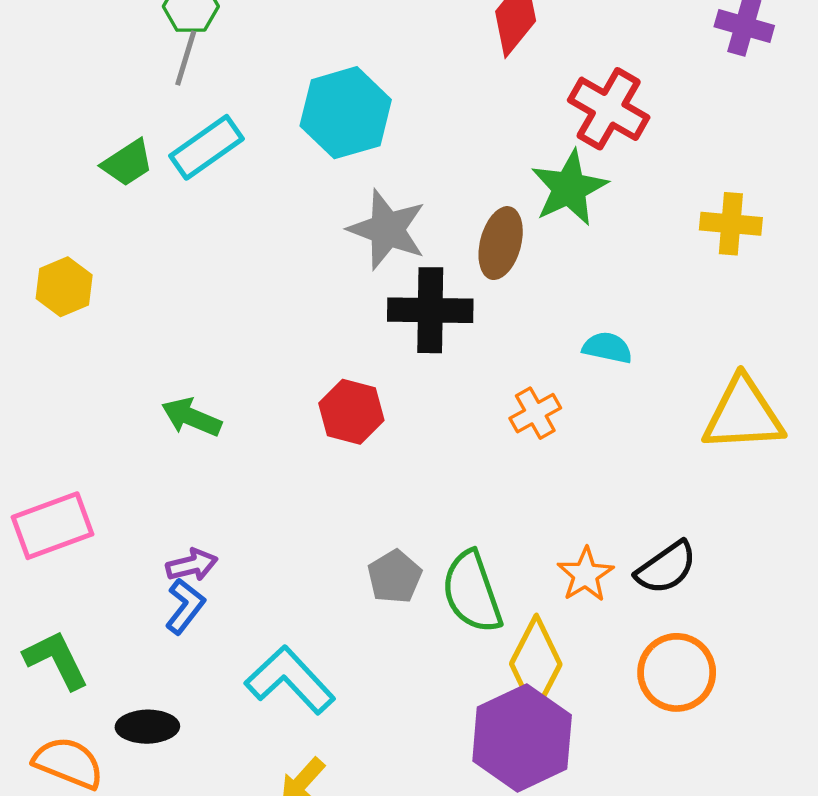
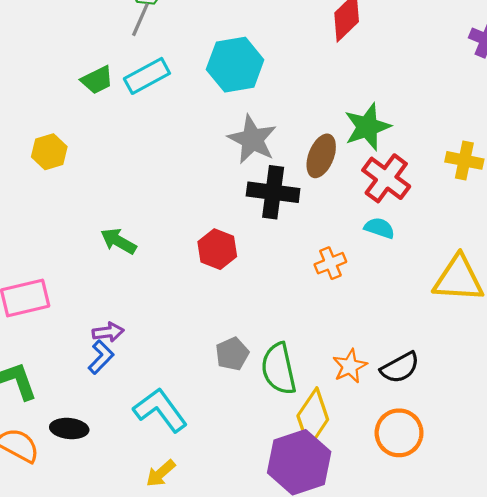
red cross: (609, 109) -> (386, 178), moved

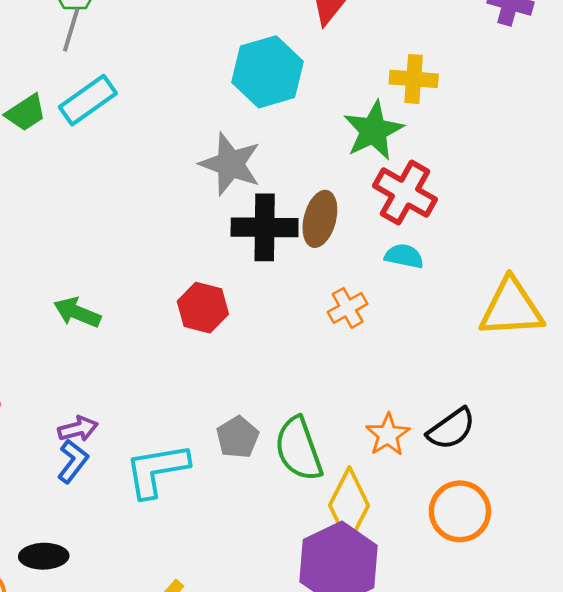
cyan hexagon: (235, 65) -> (268, 72), moved
brown ellipse: (321, 156) -> (320, 219), moved
yellow cross: (464, 160) -> (414, 79), moved
cyan L-shape: (160, 410) -> (157, 470), moved, turned -56

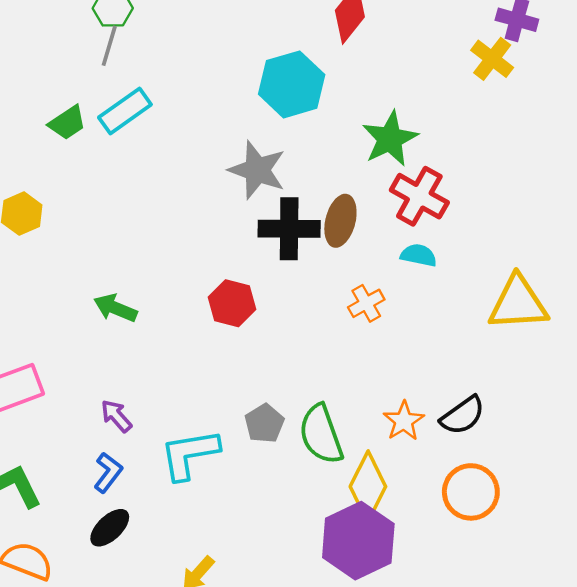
yellow cross: (414, 79) -> (492, 59), moved, turned 33
purple arrow: (78, 429) -> (116, 416), turned -117
blue L-shape: (73, 461) -> (108, 473), moved
black ellipse: (44, 556) -> (110, 528), moved, turned -42

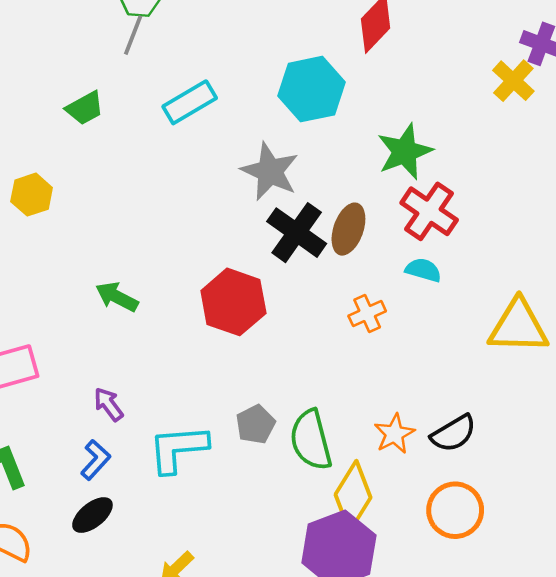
cyan rectangle: (125, 111) -> (190, 102), moved
black cross: (289, 229) -> (297, 233), turned 30
red hexagon: (232, 303) -> (233, 302), size x1.4

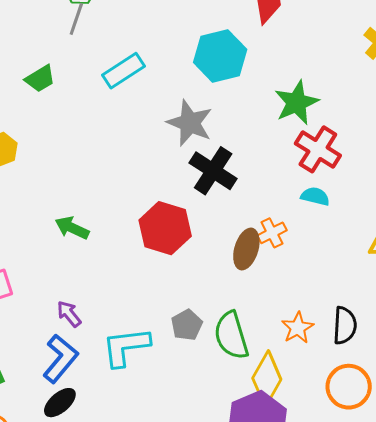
brown ellipse: (348, 229) -> (246, 249), moved
black semicircle: (454, 433) -> (345, 325), turned -54
blue L-shape: (95, 460) -> (60, 359), size x1.5

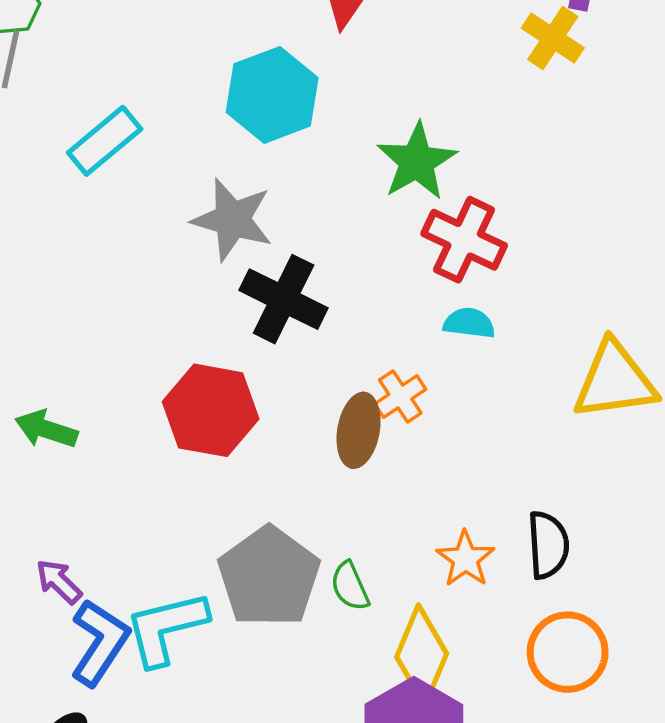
gray pentagon: (187, 325) -> (269, 577), size x1.8
green semicircle: (231, 336) -> (350, 586), size x0.6
blue L-shape: (60, 359) -> (99, 642), moved

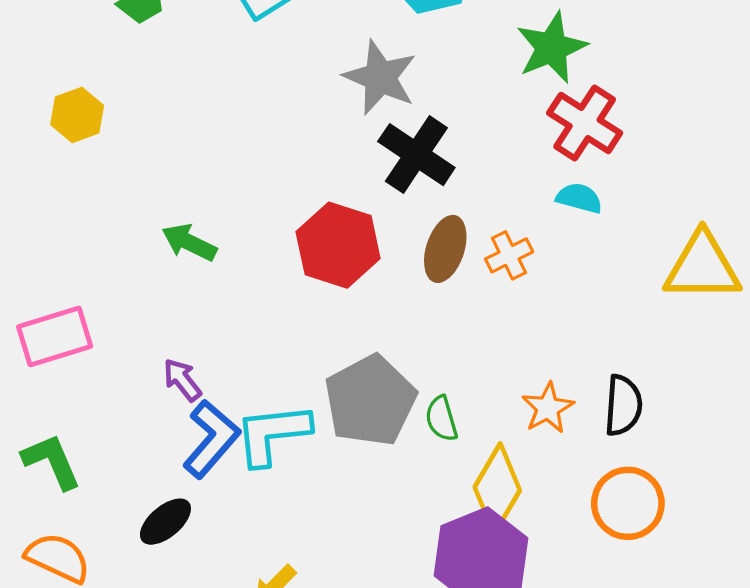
brown ellipse: (359, 430) -> (445, 249), moved

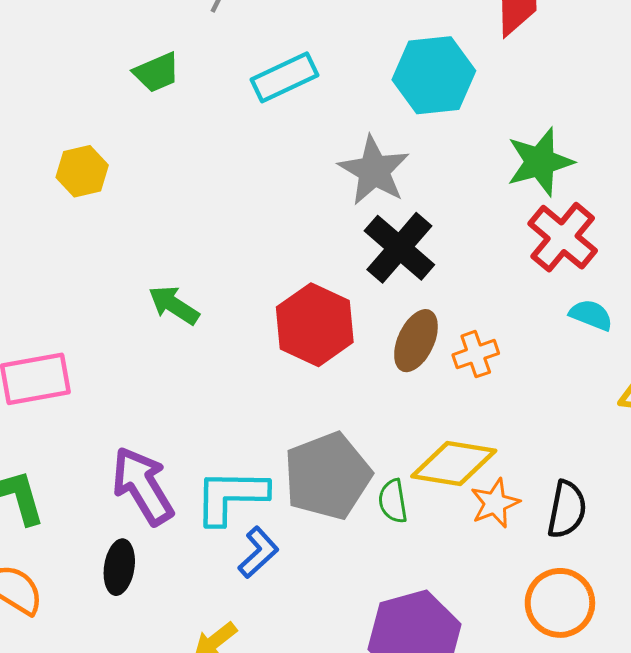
cyan semicircle: (579, 198) -> (591, 315), moved
purple arrow: (182, 380) -> (143, 486), moved, size x1.8
blue L-shape: (211, 439) -> (258, 552), moved, size x0.7
yellow diamond: (497, 489) -> (454, 464), moved, turned 62
black ellipse: (165, 522) -> (119, 567), turned -48

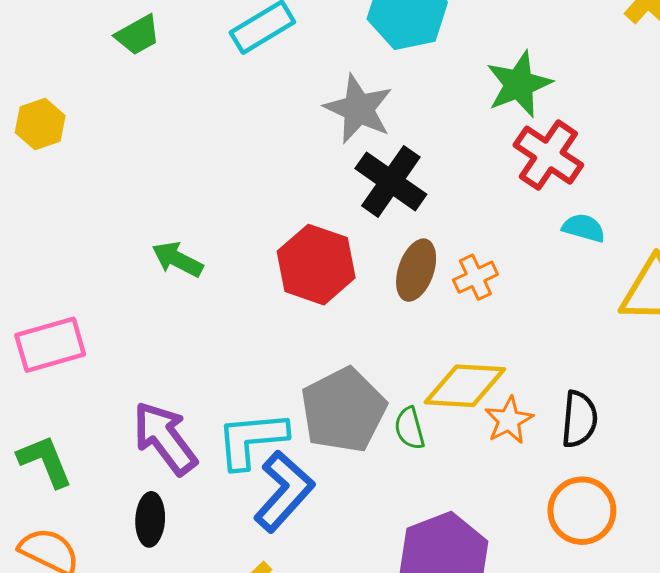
yellow hexagon: (82, 171) -> (40, 124), moved
blue L-shape: (258, 552) -> (284, 491), size x1.6

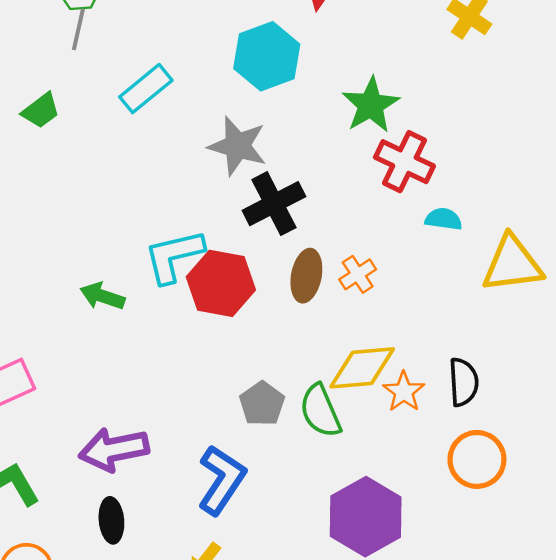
black cross: (391, 181) -> (274, 204), turned 36
gray pentagon: (343, 410) -> (262, 404), size x0.6
green semicircle: (410, 428) -> (320, 411), size x1.5
purple arrow: (165, 438) -> (114, 449), turned -56
cyan L-shape: (252, 440) -> (174, 256), moved

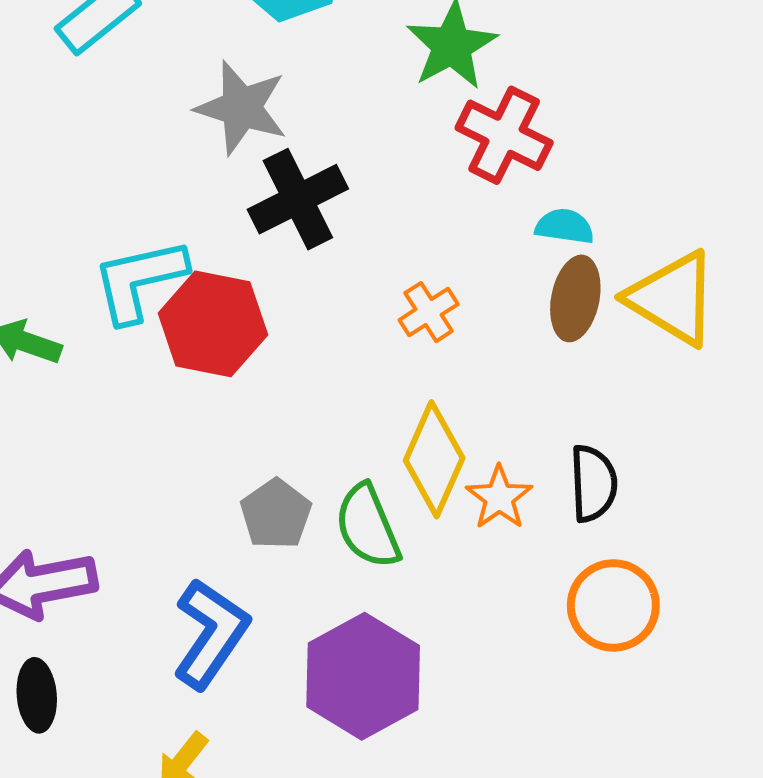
yellow triangle: (512, 264) -> (672, 298), turned 38
brown ellipse: (306, 276) -> (575, 298), moved
yellow diamond: (362, 368) -> (434, 459), turned -62
purple hexagon: (366, 517) -> (363, 676), moved

